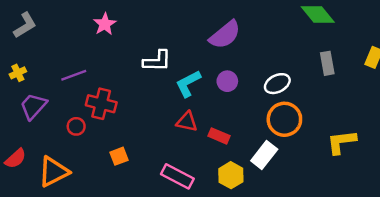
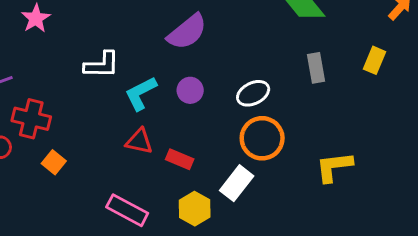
orange square: (119, 156) -> (54, 162), moved, turned -30

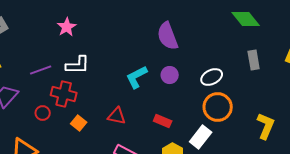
purple semicircle: (187, 32) -> (168, 36), turned 108
white L-shape: (102, 65) -> (78, 65), moved
red triangle: (139, 141) -> (117, 116), moved
yellow L-shape: (334, 167) -> (266, 126), turned 120

